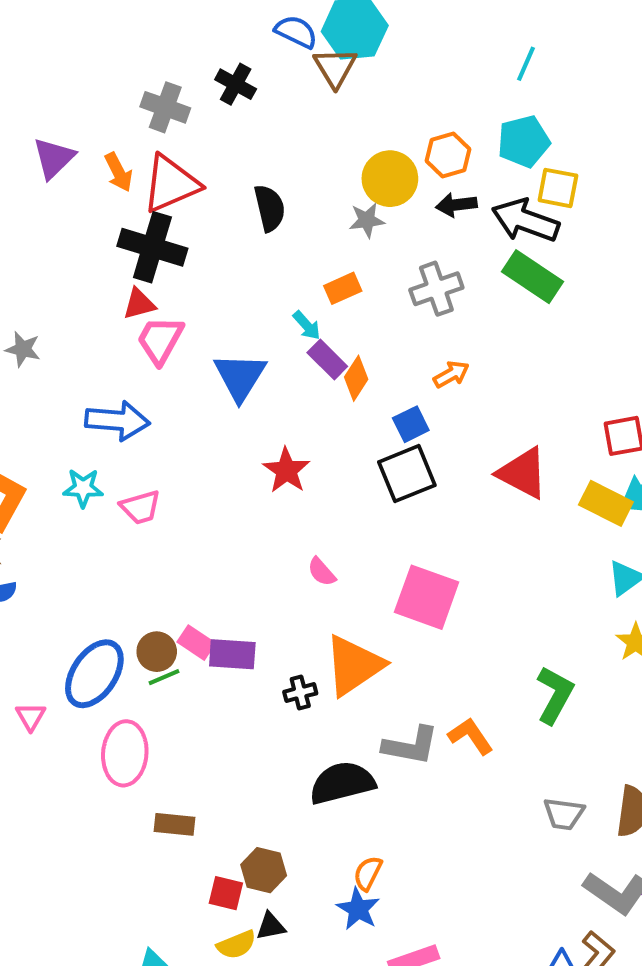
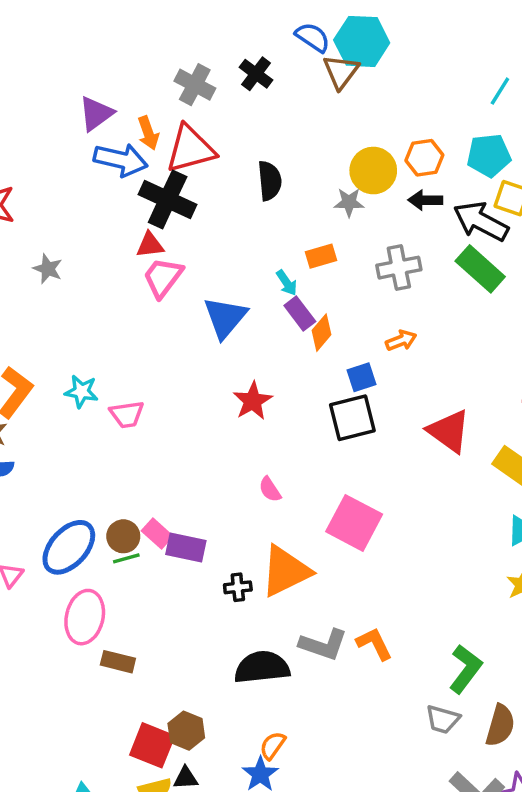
blue arrow: (117, 421) -> (121, 160), moved
green L-shape: (555, 695) -> (465, 669), moved
brown rectangle: (174, 824) -> (118, 662), moved
red square: (226, 893) -> (152, 745), size x1.5

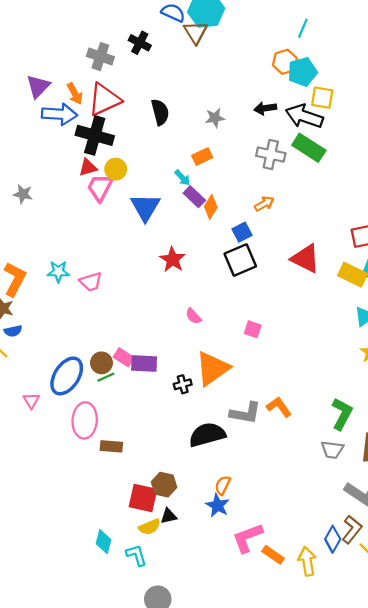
orange hexagon: (424, 158) -> (285, 62), moved
yellow circle: (373, 171) -> (116, 169), moved, size x0.7
gray cross: (399, 268) -> (271, 155), moved, turned 32
pink square: (354, 523) -> (253, 329), size x0.5

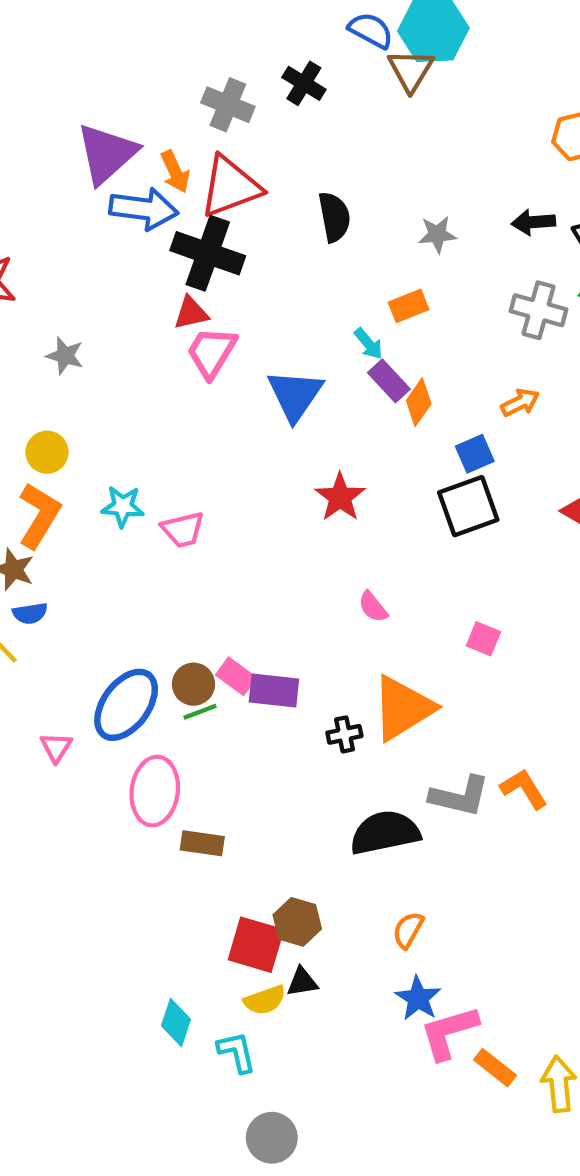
purple triangle: (38, 86) -> (107, 154), size x1.4
yellow circle: (116, 169) -> (47, 452), moved
blue star: (218, 505) -> (418, 998), moved

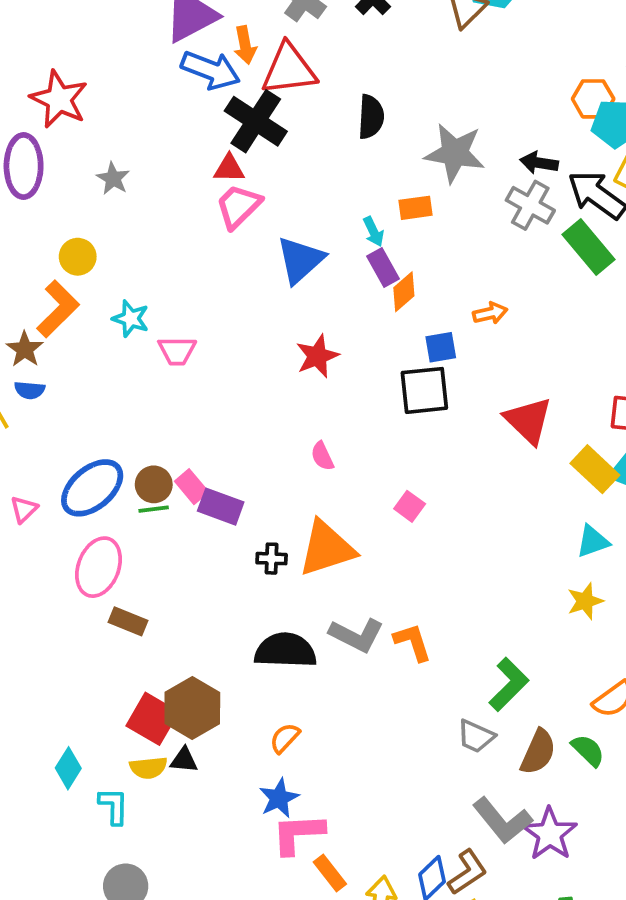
gray star: (437, 234) -> (455, 153), size x1.8
gray cross: (539, 310) -> (530, 205), moved
brown hexagon: (297, 922) -> (192, 708), size x1.4

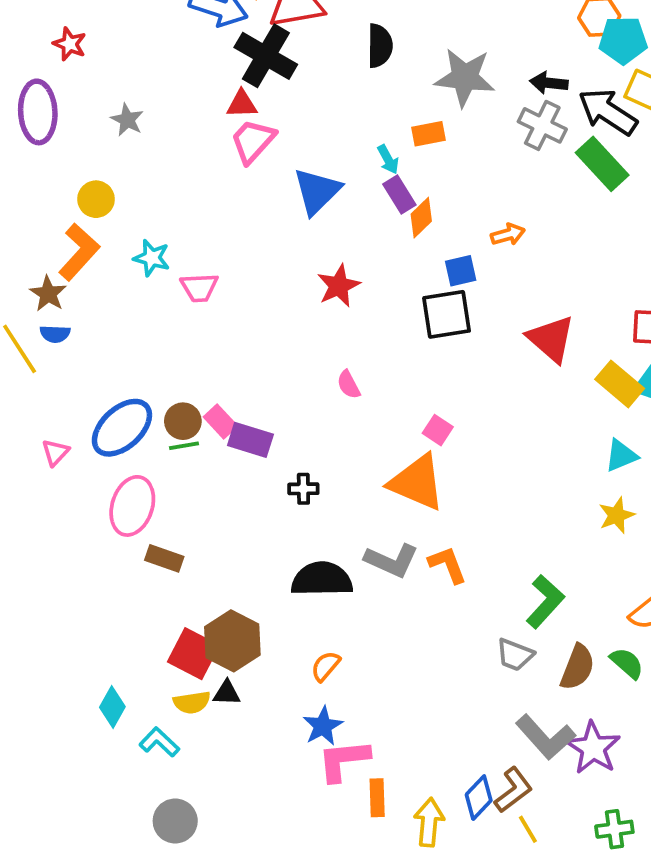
red star: (59, 99) -> (70, 44), size x0.6
orange triangle: (327, 548) -> (417, 482), moved, turned 44
cyan L-shape: (114, 806) -> (159, 742), turned -45
orange rectangle: (330, 873) -> (377, 798), turned 39

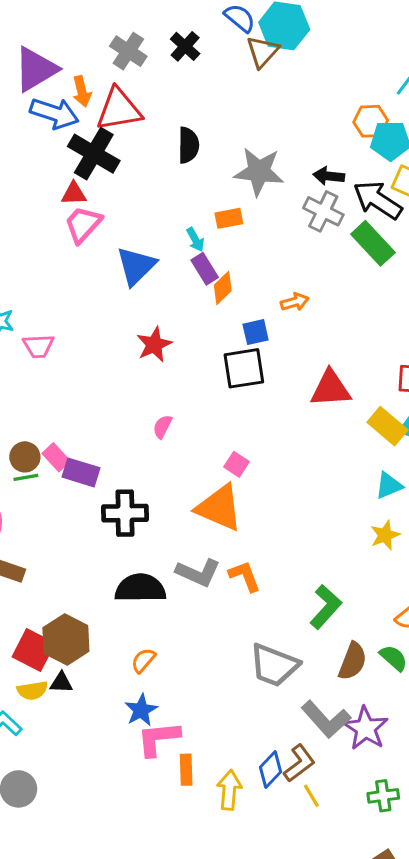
red triangle: (551, 339) -> (331, 389), turned -45
pink semicircle: (349, 385) -> (163, 427), turned 55
black cross: (303, 489) -> (125, 513), size x1.8
gray trapezoid: (515, 655) -> (274, 665), moved, size x1.6

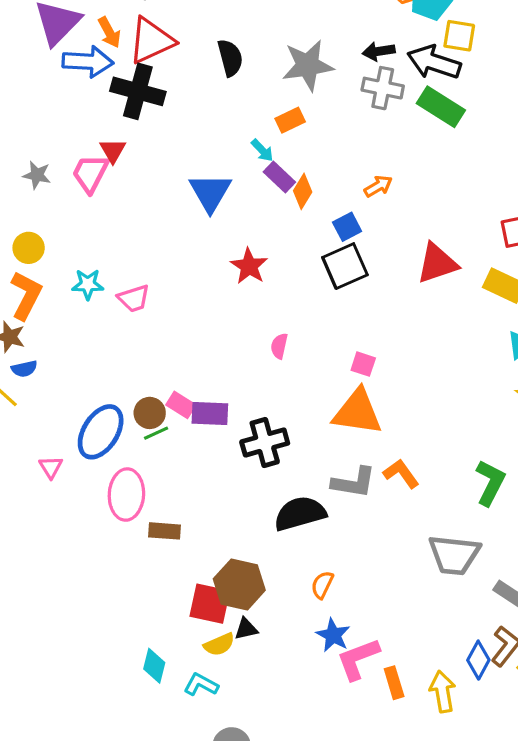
red triangle: (74, 194) -> (113, 150), moved, turned -44
pink trapezoid: (83, 224) -> (90, 173), moved

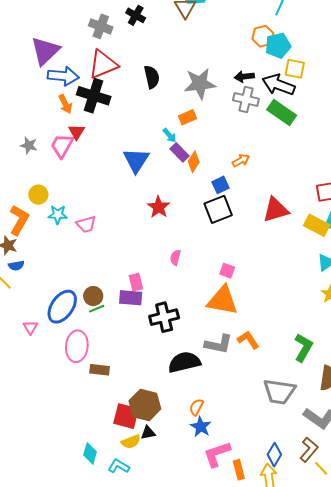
orange arrow: (109, 32) -> (65, 104), moved
yellow circle: (29, 248) -> (38, 195), moved
pink rectangle: (181, 405) -> (136, 282), moved, turned 42
blue star: (333, 635) -> (201, 427), moved
blue diamond: (478, 660) -> (274, 455), moved

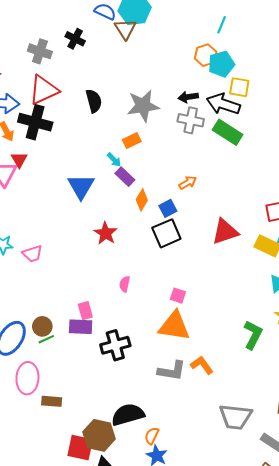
orange diamond: (194, 162) -> (142, 200), moved
green L-shape: (303, 348) -> (253, 335), moved
black semicircle: (184, 362) -> (128, 415), moved

